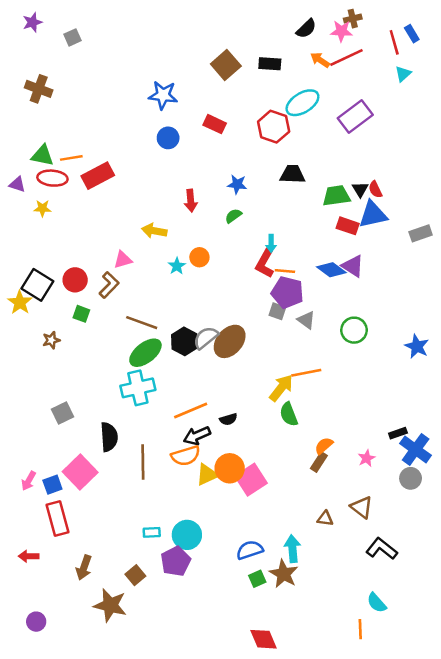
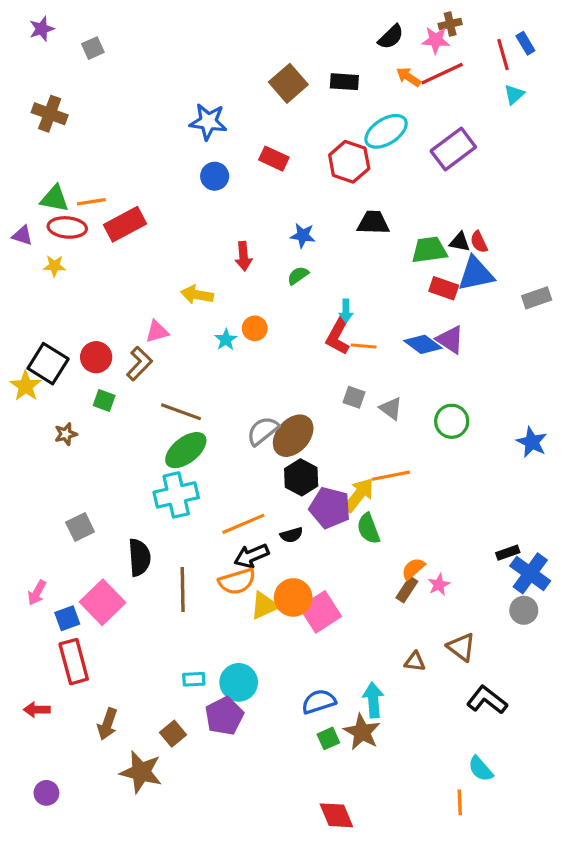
black triangle: (360, 189) -> (460, 242), turned -48
purple pentagon: (287, 292) -> (330, 508), moved
black hexagon: (184, 341) -> (301, 477), moved
pink star: (367, 458) -> (439, 585), moved
pink arrow: (29, 481) -> (37, 593), moved

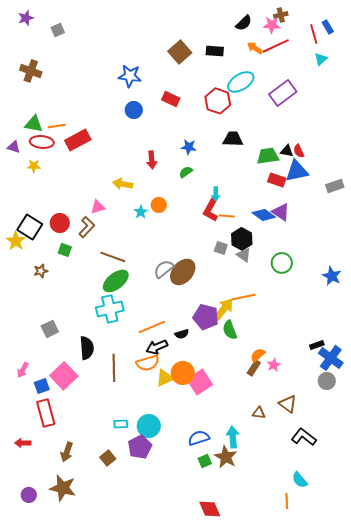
black hexagon: (301, 477) -> (242, 239), moved
brown star: (141, 772) -> (63, 488), moved

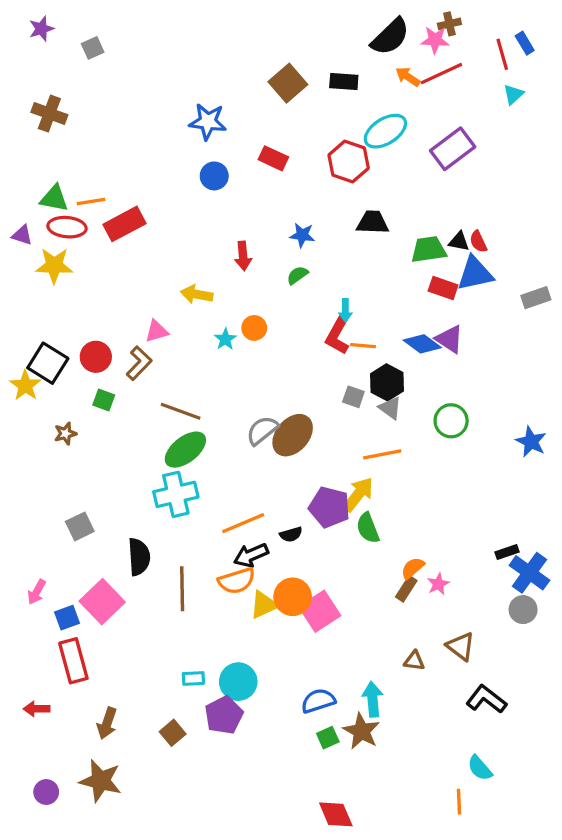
black semicircle: (244, 23) -> (390, 37), size x1.5
yellow star: (34, 166) -> (54, 266), size x1.6
orange line: (244, 297) -> (382, 454), moved

